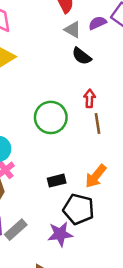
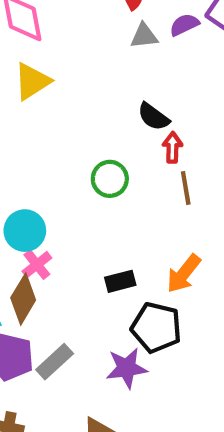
gray triangle: (73, 30) -> (144, 36), turned -36
black semicircle: (82, 56) -> (153, 117), moved
green circle: (51, 117) -> (110, 179), size x0.7

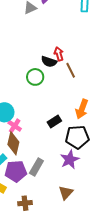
black semicircle: (153, 117) -> (49, 62), moved

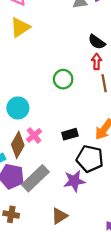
black semicircle: (49, 62) -> (97, 42), moved
pink cross: (15, 126) -> (34, 135), moved
gray rectangle: (36, 167) -> (35, 178), size x1.4

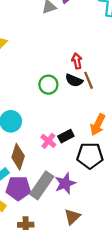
black semicircle: (97, 42) -> (74, 80), moved
pink cross: (34, 135) -> (48, 141), moved
purple star: (74, 181) -> (65, 183), moved

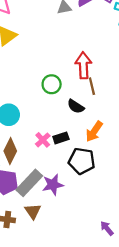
red arrow: (77, 61) -> (83, 65), size x1.6
black semicircle: (74, 80) -> (76, 106), moved
brown triangle: (72, 217) -> (33, 211), moved, turned -30

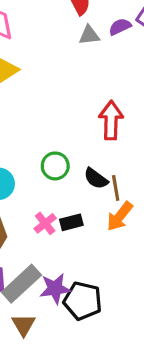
green circle: (52, 84) -> (55, 166), moved
brown line: (92, 86) -> (116, 188), moved
black pentagon: (82, 161) -> (83, 301), moved

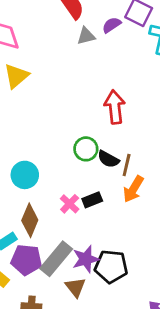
green circle: (55, 166) -> (86, 149), moved
brown line: (116, 188) -> (127, 165), turned 30
brown triangle: (24, 325) -> (75, 287), moved

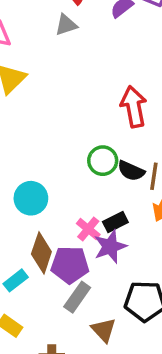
gray triangle: (86, 36) -> (66, 25), moved
gray rectangle: (56, 259) -> (77, 297), size x0.7
purple star: (86, 259) -> (110, 247), moved
purple pentagon: (26, 260) -> (70, 265), moved

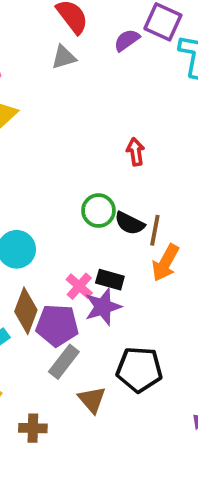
red arrow: (134, 107) -> (135, 152), size x0.6
black rectangle: (115, 222) -> (110, 280), turned 40

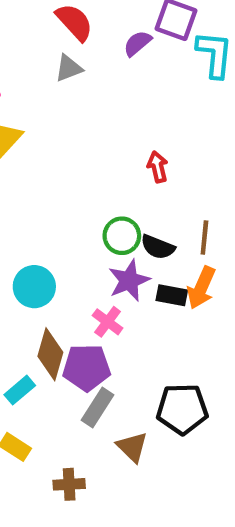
brown line: (155, 230) -> (204, 237), moved
black rectangle: (110, 280) -> (172, 295), moved
purple star: (103, 307) -> (129, 280), moved

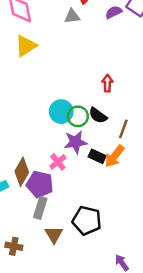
black semicircle: (158, 247) -> (98, 115), moved
cyan circle: (34, 287) -> (61, 112), moved
gray rectangle: (97, 407) -> (40, 208), turned -30

